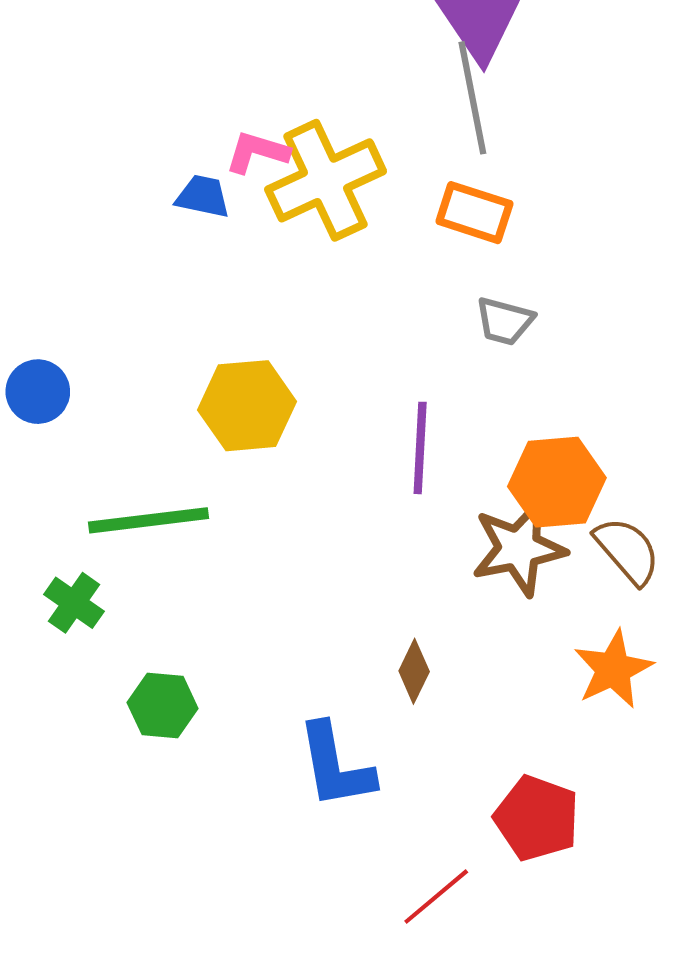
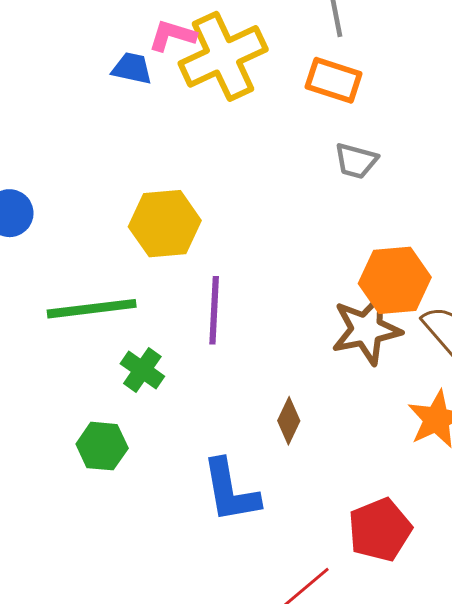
purple line: (420, 448) -> (214, 310), moved
green cross: (74, 603) -> (142, 370), moved
red pentagon: (537, 818) -> (380, 530), turned 30

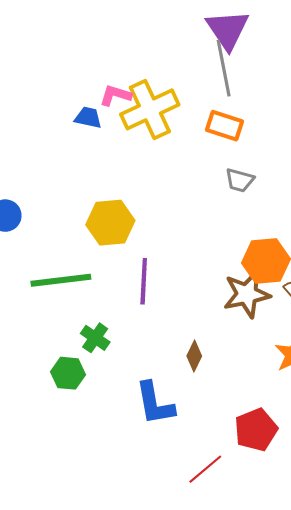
green cross: (142, 370) -> (95, 338), moved

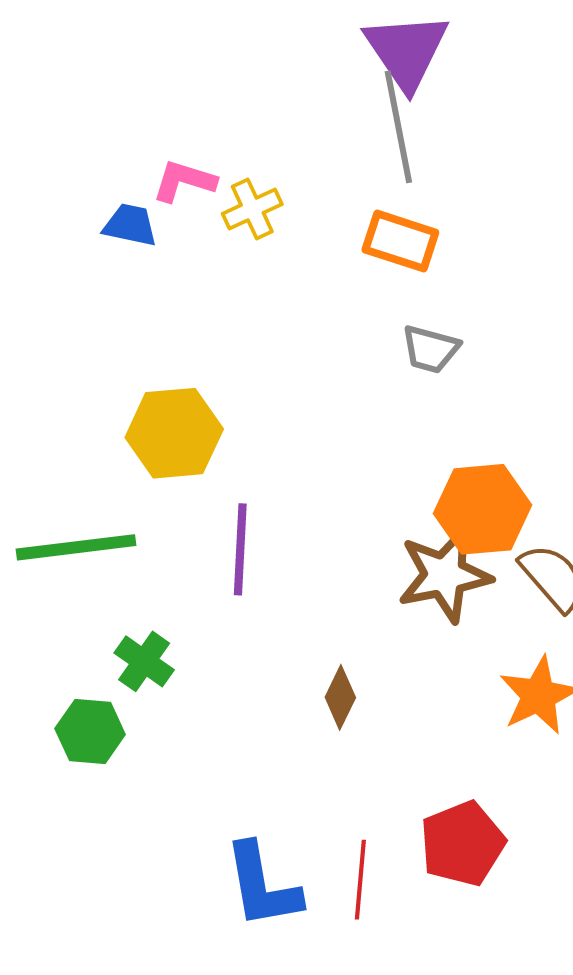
yellow cross: (150, 109) -> (252, 209), size x0.5
blue L-shape: (155, 403) -> (262, 886), moved
red line: (205, 469) -> (360, 880), moved, turned -45

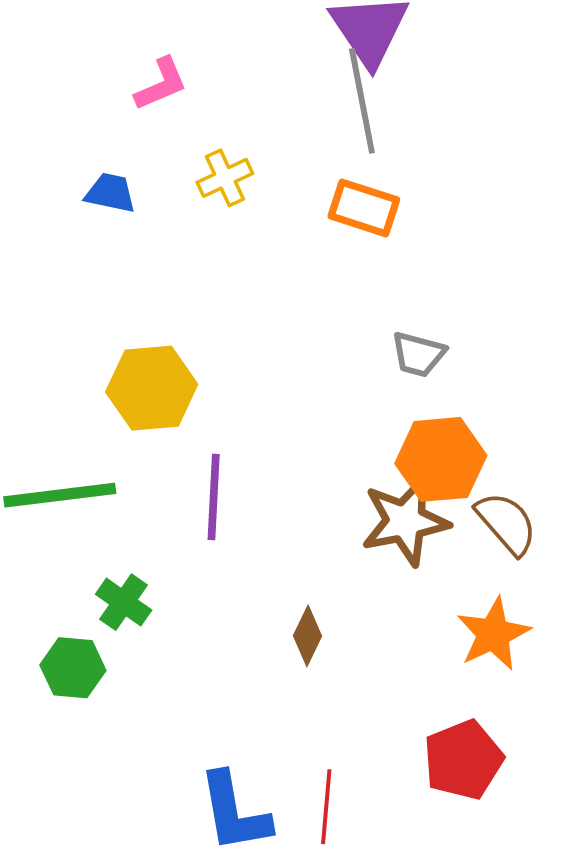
pink L-shape: (184, 181) -> (161, 84), moved, turned 140
gray trapezoid: (430, 349) -> (418, 354), moved
red pentagon: (462, 844) -> (463, 760), moved

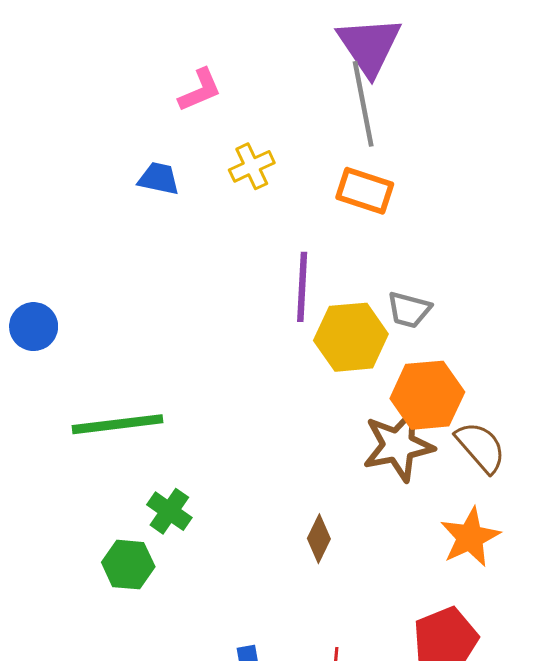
yellow hexagon: (152, 388) -> (351, 337), moved
purple line: (214, 497) -> (302, 287), moved

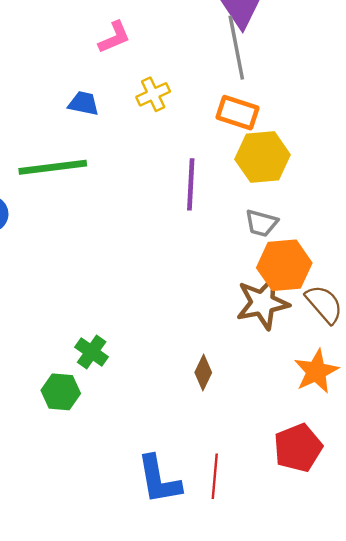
gray trapezoid: (409, 310) -> (261, 223), moved
yellow hexagon: (351, 337) -> (263, 157), moved
green line: (117, 424) -> (53, 167), moved

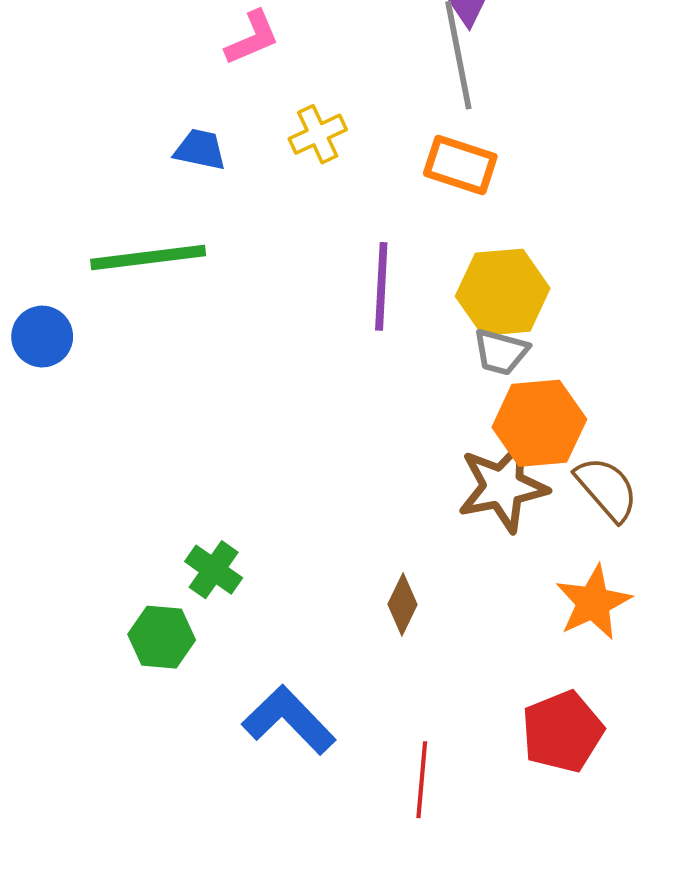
yellow hexagon: (263, 157) -> (503, 292), moved
blue L-shape: (159, 480) -> (289, 720), moved, turned 146

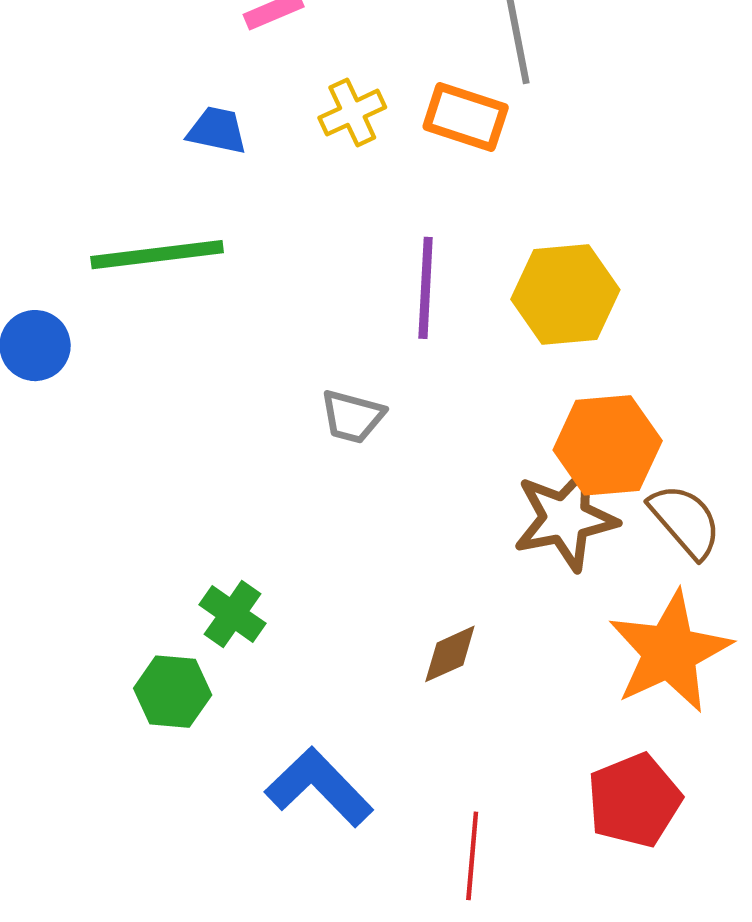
orange rectangle: (460, 165) -> (466, 117), moved
gray trapezoid: (501, 352) -> (352, 417), moved
orange star: (593, 602) -> (670, 652), size x1.4
brown diamond: (402, 604) -> (450, 654), turned 40

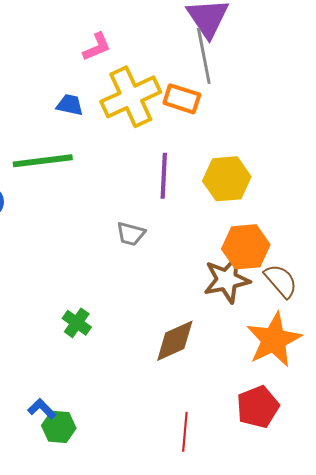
yellow cross: (352, 113) -> (131, 97), size x2.0
brown diamond: (450, 654) -> (175, 341), size x1.6
green hexagon: (173, 692) -> (59, 427), moved
blue L-shape: (319, 787) -> (42, 409), moved, size x0.6

